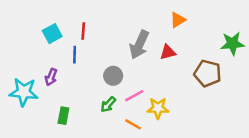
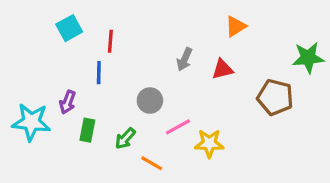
cyan square: (52, 34) -> (69, 28), moved
gray arrow: (139, 45) -> (185, 59), size x0.6
green arrow: (108, 104) -> (125, 138), moved
green rectangle: (63, 116) -> (87, 130), moved
orange line: (133, 124) -> (152, 163), moved

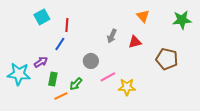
orange triangle: (236, 26) -> (143, 16), turned -40
green star: (308, 58) -> (182, 20), moved
blue line: (99, 73) -> (60, 44), turned 32
purple arrow: (68, 102) -> (41, 62), turned -144
orange line: (152, 163) -> (61, 96), moved, turned -56

